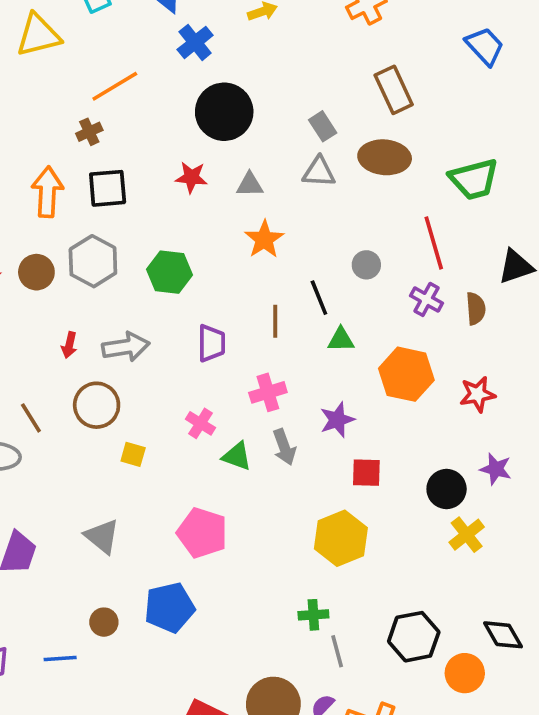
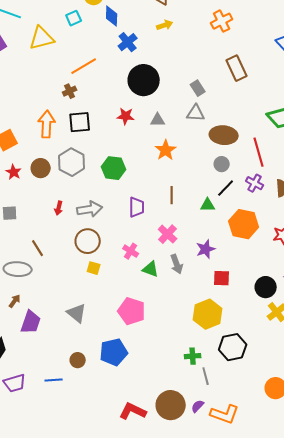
brown ellipse: (385, 157) -> (224, 135), moved
black line: (319, 298) -> (226, 188), moved, turned 66
pink cross: (268, 392) -> (168, 234), turned -30
brown circle: (97, 405) -> (88, 241), moved
black hexagon: (414, 637) -> (233, 347), moved

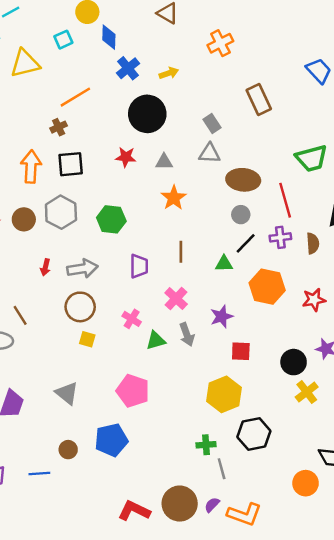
orange cross: (222, 21) -> (220, 43), moved
yellow arrow: (165, 25) -> (169, 73), moved
purple cross: (255, 183) -> (280, 237), turned -36
green triangle: (151, 269) -> (156, 340), turned -36

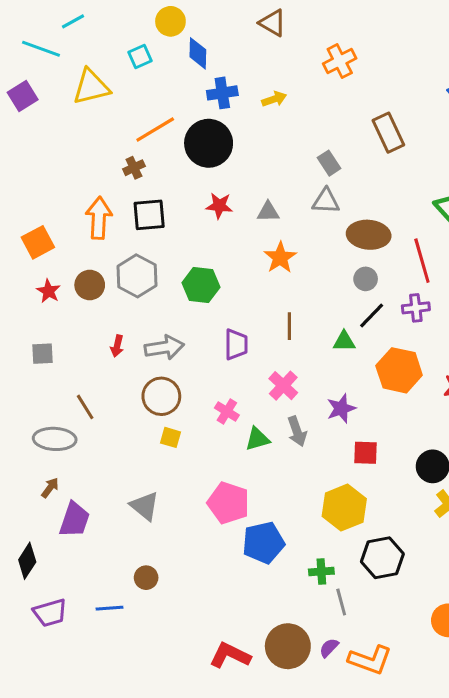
blue cross: (128, 68) -> (222, 93), turned 30
black circle: (147, 114) -> (209, 143), moved
blue pentagon: (111, 440) -> (263, 543), moved

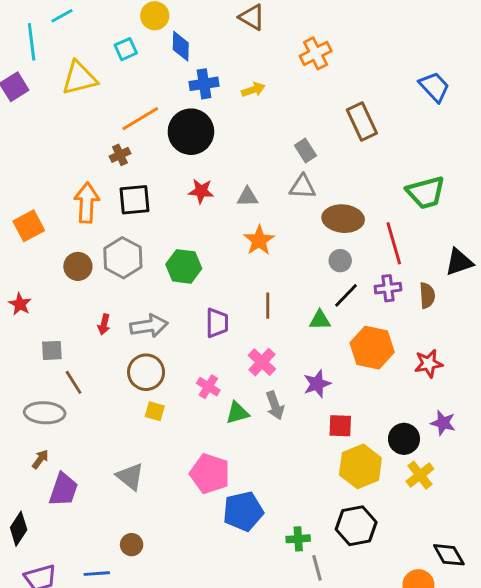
cyan line: (41, 49) -> (32, 42), turned 63
red star: (49, 291) -> (20, 304), moved
gray square: (42, 354) -> (52, 350), moved
yellow hexagon: (344, 508) -> (360, 466), moved

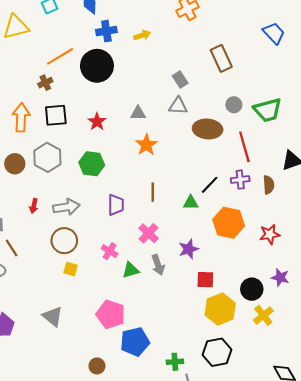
red star: (201, 191) -> (97, 122), moved, turned 30
gray circle: (340, 261) -> (234, 105), moved
brown circle: (132, 545) -> (97, 366), moved

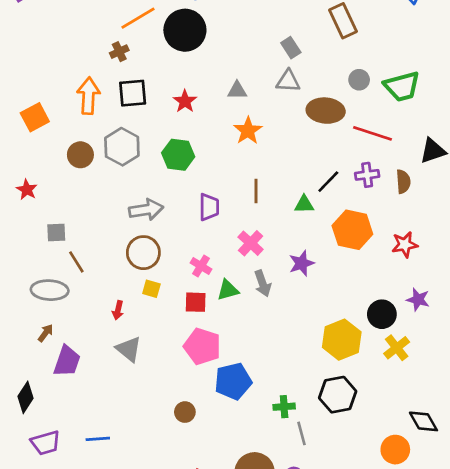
red line: (244, 147) -> (372, 133), turned -56
red arrow: (34, 206) -> (118, 310), moved
red square: (205, 280) -> (196, 302), moved

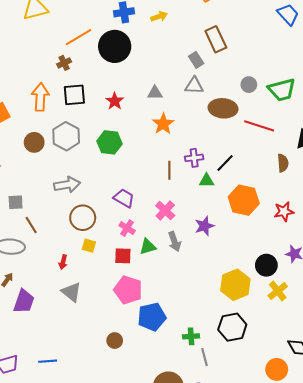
brown rectangle: (343, 21) -> (216, 39), moved
purple cross: (367, 175) -> (194, 158), moved
purple trapezoid: (209, 207) -> (124, 198), moved, turned -60
gray arrow: (146, 210) -> (67, 185), moved

